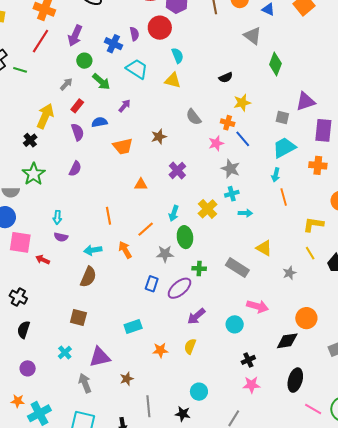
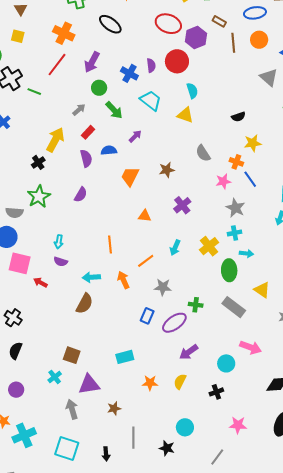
orange trapezoid: (123, 146) -> (130, 176), turned 125
green ellipse: (185, 237) -> (229, 270), moved
brown square: (78, 317) -> (72, 355), moved
black cross: (248, 360) -> (216, 392), moved

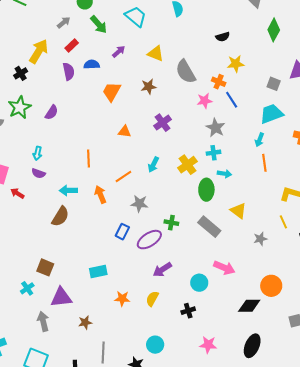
yellow triangle: (185, 115) -> (156, 54), moved
gray semicircle: (203, 153) -> (186, 72), size x1.4
purple semicircle: (81, 195) -> (52, 112), moved

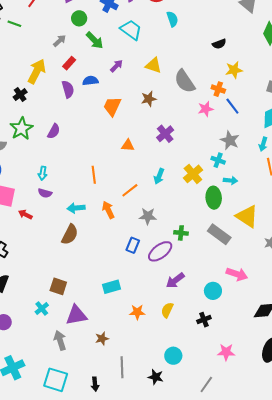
gray star: (216, 128) -> (230, 140), moved
cyan cross: (213, 153) -> (218, 160), turned 32
yellow triangle: (238, 211) -> (247, 216), size x1.4

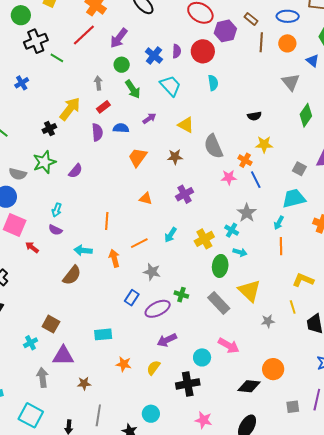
gray arrow: (60, 41) -> (98, 83), turned -64
black cross: (204, 320) -> (188, 384), size x1.6

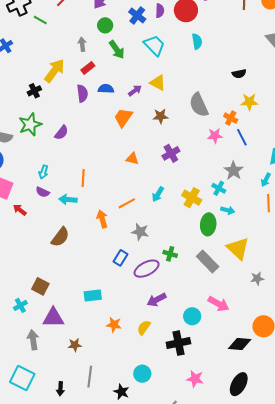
purple arrow: (149, 118) -> (135, 91), moved
yellow triangle: (186, 125) -> (158, 83), moved
orange line: (107, 221) -> (83, 178), moved
yellow cross: (204, 239) -> (192, 198), turned -30
cyan arrow: (83, 250) -> (68, 200), moved

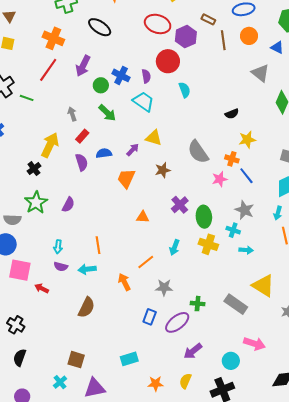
purple semicircle: (160, 11) -> (146, 76), moved
green circle: (105, 25) -> (101, 85), moved
green ellipse: (208, 224) -> (204, 217), moved

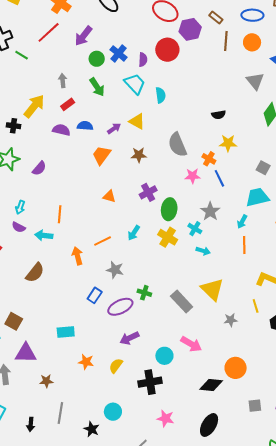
cyan semicircle: (185, 90) -> (161, 95), moved
purple semicircle: (82, 162) -> (61, 130), turned -72
black cross: (34, 169) -> (13, 126), turned 32

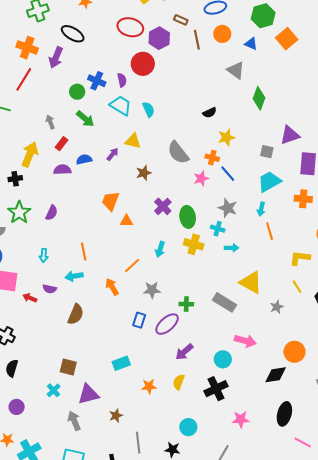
purple arrow: (83, 36) -> (56, 57), moved
orange trapezoid: (101, 155) -> (110, 201), moved
purple semicircle: (19, 227) -> (50, 289), moved

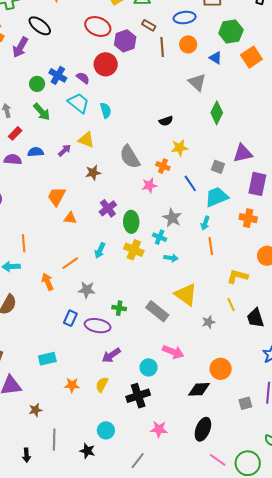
purple semicircle: (122, 80) -> (83, 78), turned -48
blue line: (228, 174) -> (190, 183), moved
purple ellipse: (167, 324) -> (98, 326), turned 45

